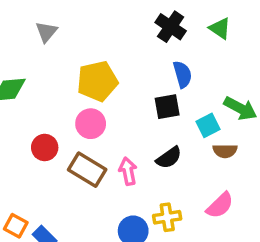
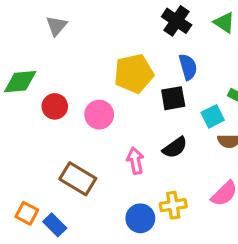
yellow pentagon: (97, 81) -> (134, 73), moved
red circle: (45, 147) -> (55, 106), moved
brown rectangle: (87, 170) -> (78, 179), moved

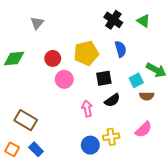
black square: (173, 98) -> (104, 78), moved
red circle: (55, 106) -> (53, 58), moved
brown rectangle: (78, 179) -> (26, 120), moved
orange square: (27, 213) -> (12, 149), moved

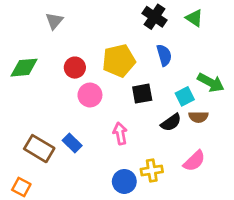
black semicircle: (112, 100) -> (171, 122), moved
blue rectangle: (36, 149) -> (72, 143), moved

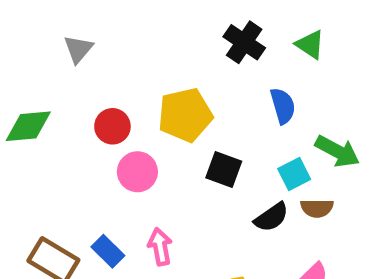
blue semicircle: (164, 55) -> (283, 106), moved
black square: (142, 94) -> (224, 169), turned 30
pink arrow: (120, 133) -> (160, 247), moved

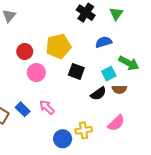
green triangle: (310, 45) -> (116, 14), turned 32
blue semicircle: (283, 106) -> (104, 42), turned -91
pink arrow: (160, 247) -> (47, 107), turned -35

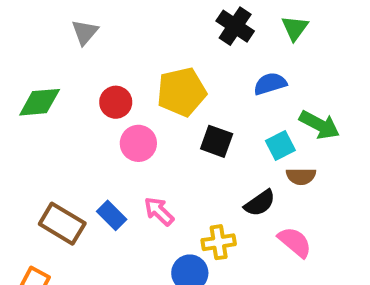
black semicircle: (98, 94) -> (260, 203), moved
pink semicircle: (116, 123) -> (295, 242), turned -96
yellow cross: (84, 130) -> (219, 242), moved

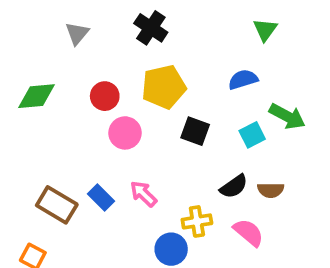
black cross: (235, 26) -> (151, 28), moved
brown semicircle: (301, 176) -> (271, 190), moved
pink semicircle: (295, 242) -> (249, 233), moved

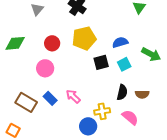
blue semicircle: (243, 80) -> (120, 42), moved
black square: (195, 131) -> (101, 62), turned -35
pink circle: (125, 133) -> (45, 68), moved
cyan square: (252, 135) -> (124, 64), moved
black semicircle: (234, 186) -> (122, 92), turned -42

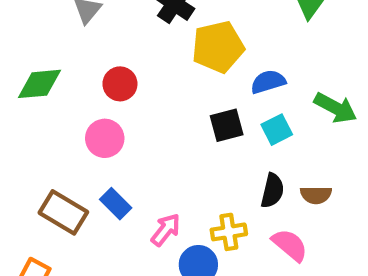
yellow pentagon: (84, 38) -> (218, 47), moved
pink arrow: (73, 96) -> (166, 230), moved, turned 84

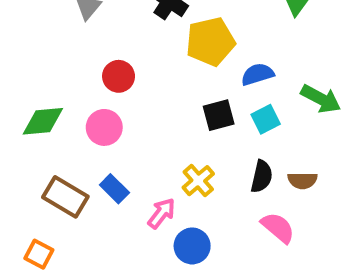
green diamond: (39, 84) -> (43, 121), moved
yellow cross: (229, 232) -> (198, 181), moved, turned -32

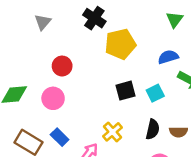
blue semicircle: (258, 74) -> (168, 57), moved

